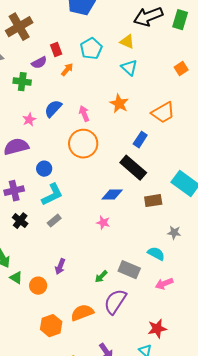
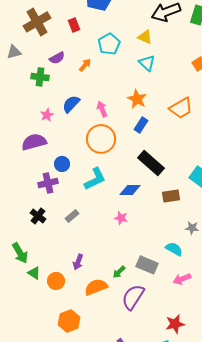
red rectangle: (56, 50) -> (74, 25), moved
blue rectangle: (140, 140) -> (141, 125), moved
purple cross: (14, 191) -> (48, 183), moved
cyan L-shape: (52, 195) -> (95, 179), moved
orange semicircle: (82, 313) -> (96, 287), moved

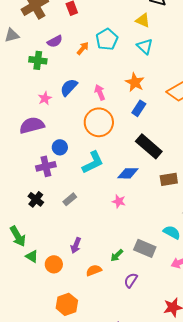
cyan pentagon: (109, 44) -> (107, 39), moved
orange semicircle: (96, 287) -> (94, 270), size x0.7
purple semicircle: (133, 297) -> (131, 280), size x0.6

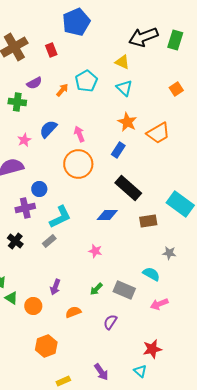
orange star: (135, 82) -> (127, 122), moved
cyan L-shape: (93, 162) -> (60, 217), moved
pink star: (119, 201) -> (95, 251), moved
green arrow: (117, 255) -> (96, 289), moved

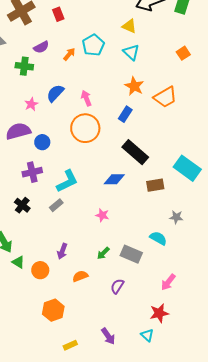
blue circle: (39, 189) -> (42, 142), moved
pink arrow: (159, 304) -> (168, 282), moved, turned -30

